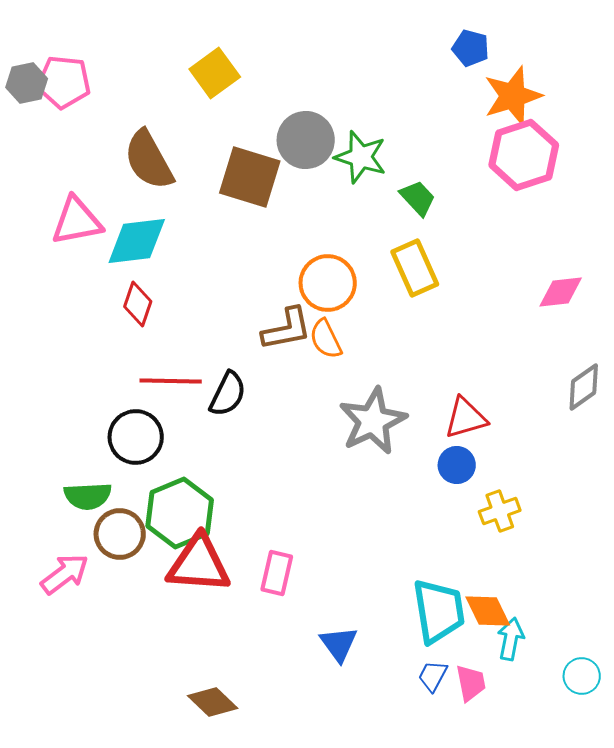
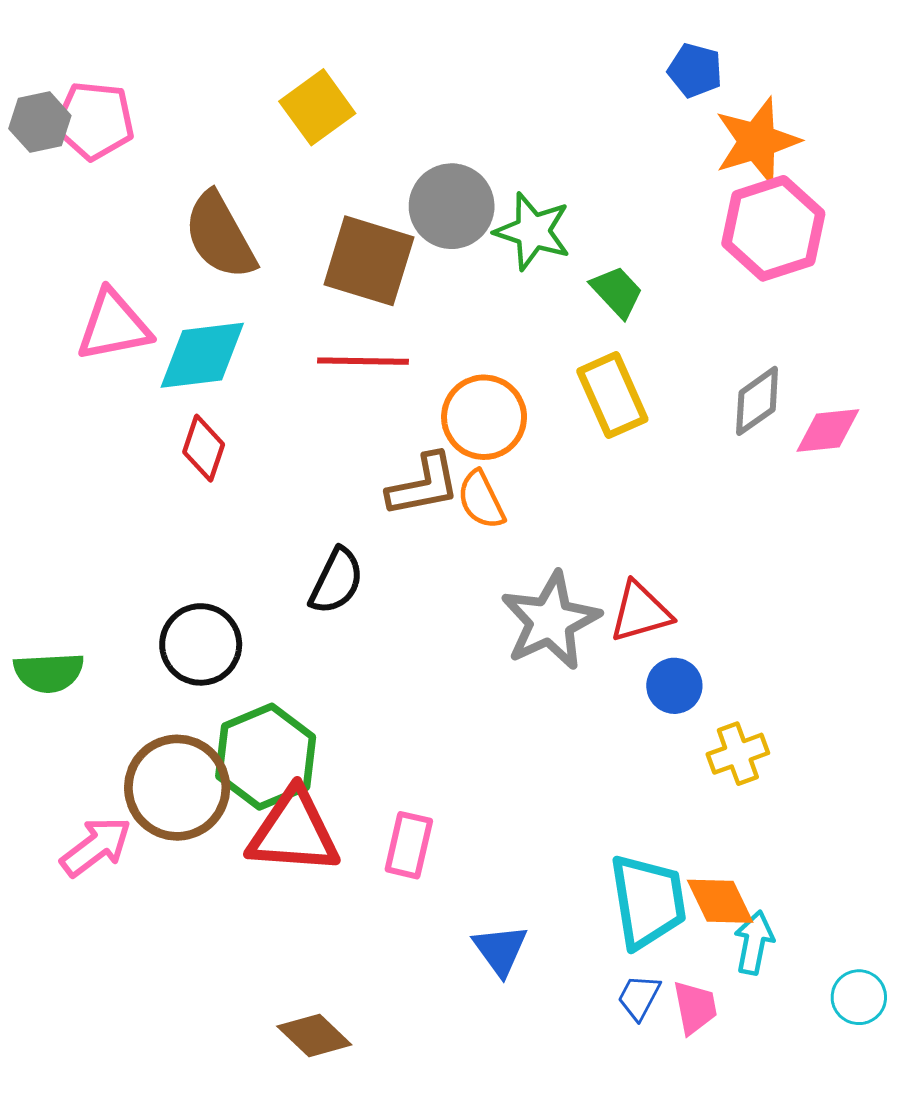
red line: (171, 381) -> (363, 361), moved
gray diamond: (584, 387) -> (757, 401), moved
red triangle: (466, 418) -> (640, 612), moved
green semicircle: (88, 496) -> (49, 673), moved
brown circle: (120, 534) -> (177, 788), size x1.4

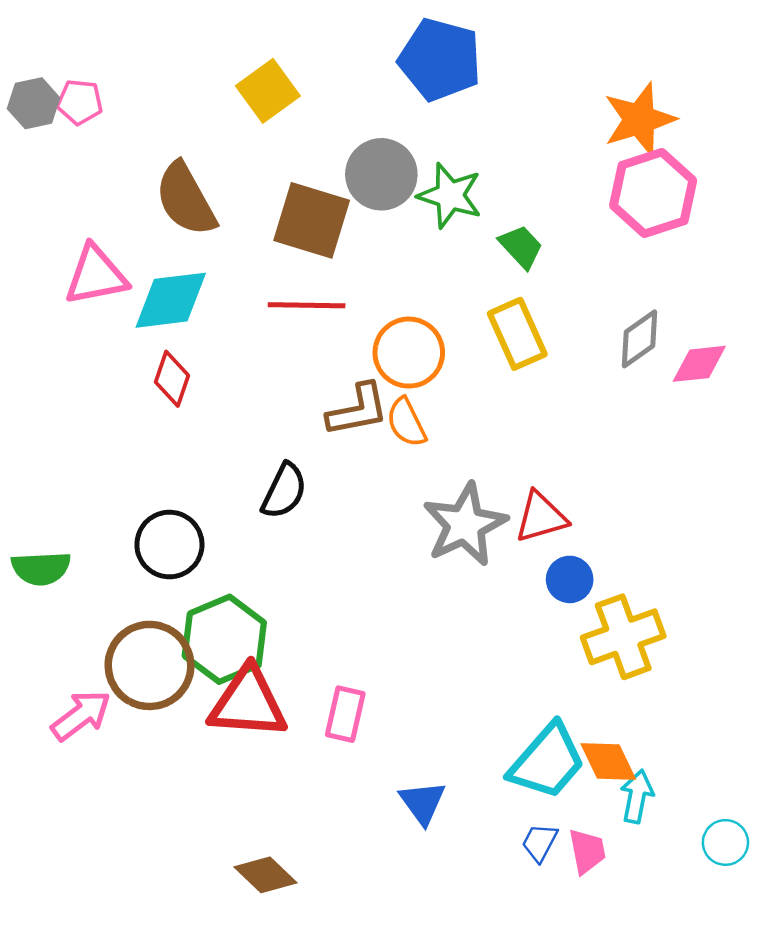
blue pentagon: (695, 70) -> (440, 60), moved, size x1.8
pink pentagon: (94, 121) -> (80, 102), size x0.7
yellow cross: (738, 754) -> (623, 637), size x1.6
cyan trapezoid: (648, 901) -> (547, 761), turned 50

